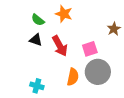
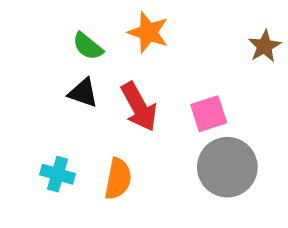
brown star: (114, 29) -> (265, 46), moved
orange semicircle: (73, 77) -> (118, 179), moved
cyan cross: (37, 86) -> (58, 174), moved

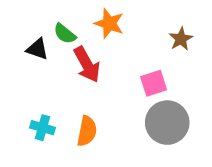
brown star: (265, 46) -> (181, 39), moved
black triangle: (83, 93) -> (37, 49), moved
red arrow: (139, 107) -> (87, 64), moved

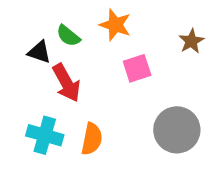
red arrow: (87, 64) -> (66, 83), moved
pink square: (154, 83) -> (137, 68), moved
cyan cross: (43, 128) -> (45, 135), size x1.4

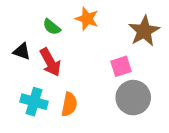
brown star: (191, 41) -> (144, 31), size x1.6
black triangle: (39, 52) -> (22, 51), moved
pink square: (137, 68) -> (121, 66), moved

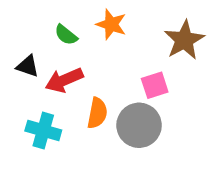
red arrow: (50, 62) -> (64, 80), turned 96
gray circle: (133, 98) -> (139, 125), moved
orange semicircle: (69, 104) -> (97, 113), moved

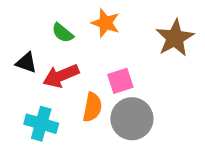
pink square: (155, 85) -> (120, 81), moved

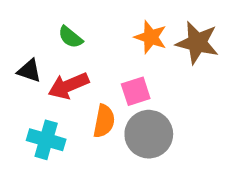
orange star: (106, 23) -> (151, 37), moved
brown star: (175, 38) -> (197, 43), turned -30

